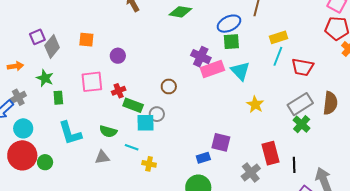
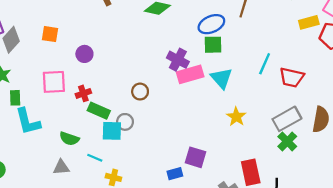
yellow rectangle: (279, 37) -> (309, 22), moved
cyan L-shape: (70, 133) -> (28, 121), moved

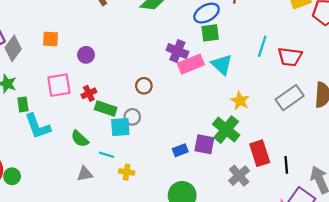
green semicircle: (69, 139) -> (80, 139), turned 30
green cross: (287, 141) -> (226, 130), moved, size x1.4
gray triangle: (61, 167) -> (85, 174), moved
blue rectangle: (175, 174) -> (180, 150), moved

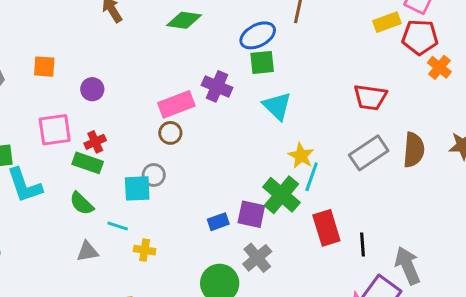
cyan line: (262, 46) -> (312, 177), moved
pink rectangle: (191, 64) -> (176, 104), moved
green rectangle: (106, 109) -> (88, 163), moved
gray cross: (239, 176) -> (257, 258), moved

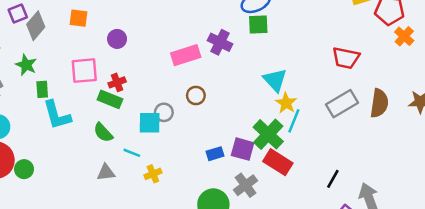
cyan triangle: (277, 106) -> (275, 80), moved
brown circle: (170, 133) -> (196, 95), moved
red rectangle: (326, 228) -> (278, 162), moved, turned -44
black line: (362, 244) -> (333, 179), turned 30
yellow cross: (145, 250) -> (153, 174), turned -35

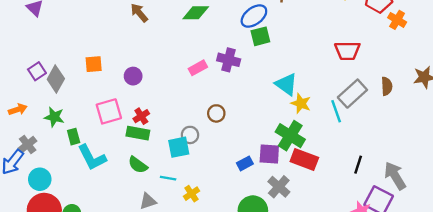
pink rectangle: (186, 55) -> (198, 68), moved, size x0.7
brown semicircle: (379, 103) -> (387, 86), size x0.7
cyan line: (294, 121) -> (336, 111), moved, turned -30

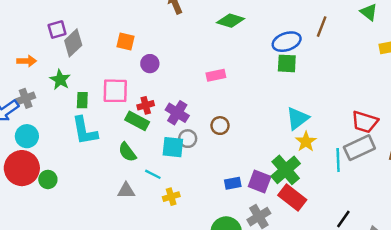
red trapezoid: (347, 51) -> (365, 122), moved
purple cross: (229, 60) -> (177, 113), moved
orange square: (94, 64) -> (125, 42), moved
cyan triangle: (286, 84) -> (297, 118), turned 30
green rectangle: (74, 137) -> (82, 100), moved

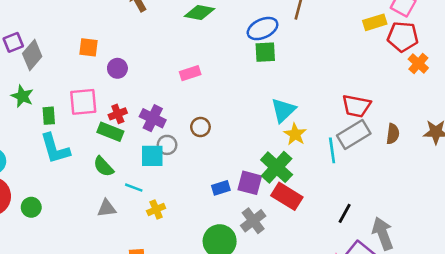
green circle: (48, 179) -> (31, 207), moved

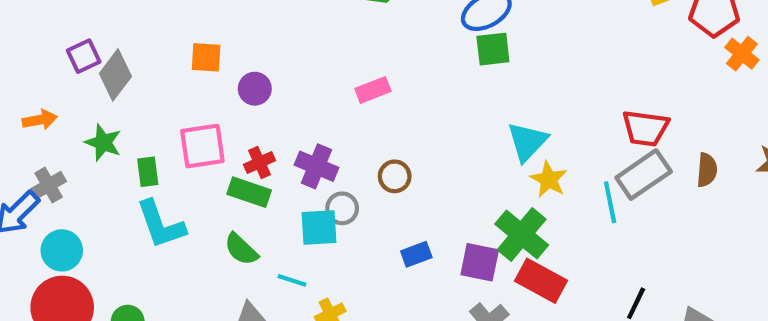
blue rectangle: (221, 188) -> (416, 254), moved

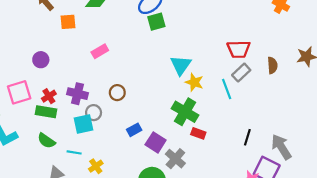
orange square: (206, 57) -> (68, 22), moved
gray rectangle: (644, 175) -> (241, 73), size x0.7
purple square: (480, 262) -> (156, 142), moved, turned 30
red rectangle: (541, 281) -> (198, 133), size x0.6

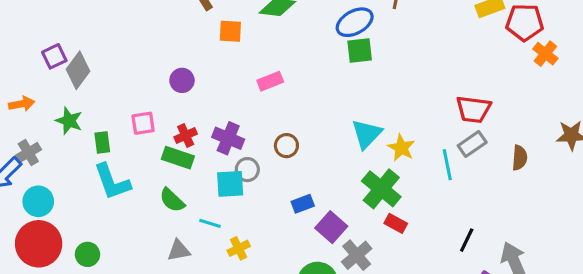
cyan triangle: (181, 65) -> (367, 134), moved
brown semicircle: (272, 65) -> (520, 158), moved
pink square: (19, 92) -> (143, 123), size x0.7

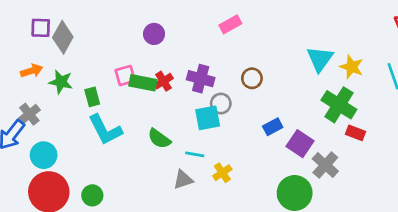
purple square: (54, 56) -> (41, 28), turned 35
orange arrow: (22, 104) -> (32, 71), moved
green rectangle: (178, 158) -> (143, 83), moved
gray triangle: (179, 250) -> (183, 180), moved

